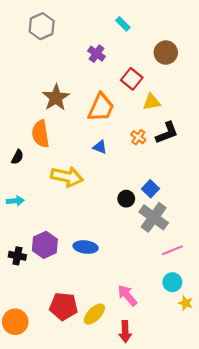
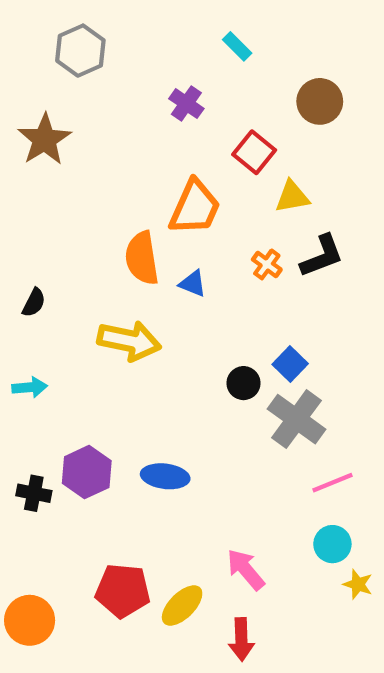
brown star: (56, 98) -> (44, 140), moved
orange semicircle: (41, 134) -> (142, 258), moved

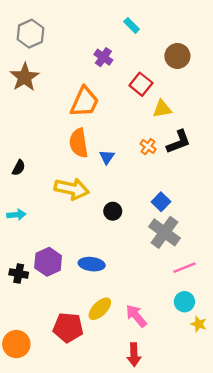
gray hexagon: (80, 51) -> (30, 34), moved
orange trapezoid: (195, 207) -> (85, 102), moved
blue triangle: (193, 284) -> (107, 157), turned 42
black circle: (244, 383) -> (113, 211), moved
yellow ellipse: (182, 605) -> (100, 309), moved

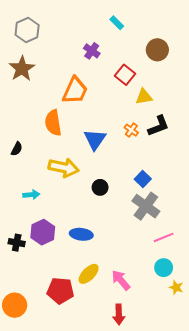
orange semicircle: (79, 143) -> (53, 123), moved
blue triangle: (107, 157) -> (95, 139), size x1.6
cyan arrow: (16, 215) -> (31, 195), moved

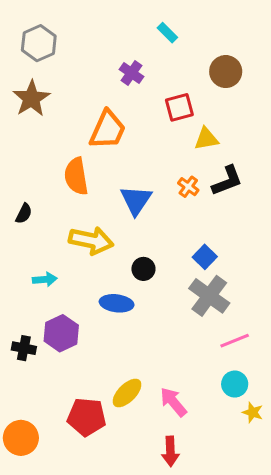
red square: (125, 75) -> (179, 107), turned 36
blue ellipse: (81, 234) -> (117, 303), moved

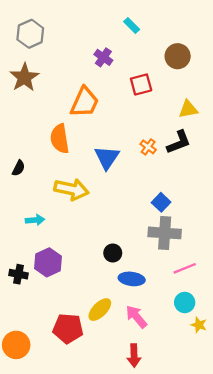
yellow triangle: (206, 139) -> (188, 109), moved
black circle: (143, 269) -> (113, 253), moved
gray cross: (209, 296) -> (165, 233), turned -32
blue ellipse: (117, 303) -> (132, 279), moved

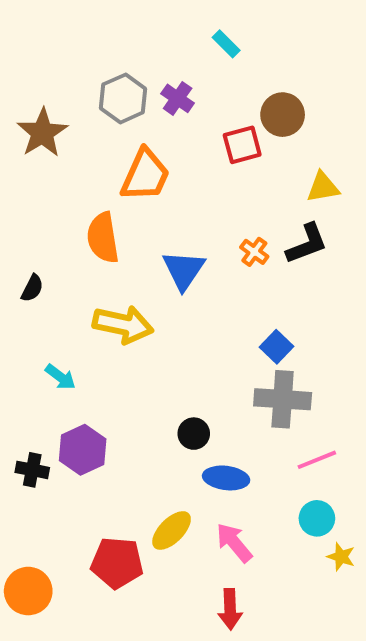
gray hexagon: (30, 34) -> (123, 98), moved
brown circle: (178, 56) -> (283, 115), moved
cyan arrow: (35, 220) -> (60, 377), turned 42

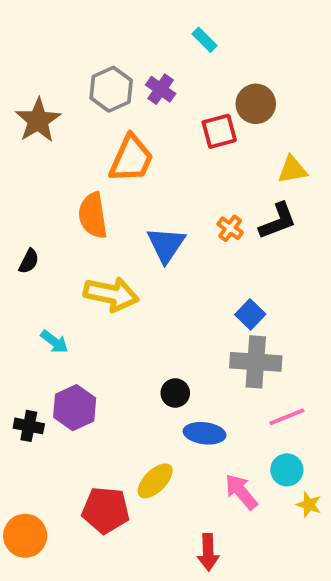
pink arrow: (234, 543) -> (241, 492), moved

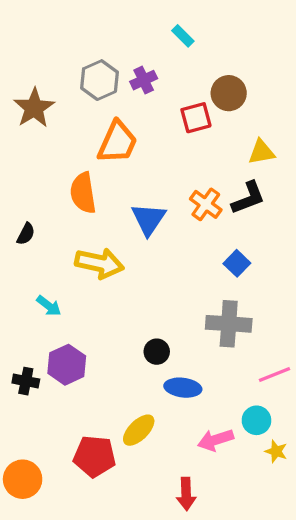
purple cross: (161, 89) -> (144, 80), turned 30
orange cross: (230, 228) -> (206, 204), size x1.4
blue square: (250, 314) -> (237, 263), moved
pink line: (287, 417) -> (274, 374), moved
pink arrow: (241, 492) -> (216, 440), turned -68

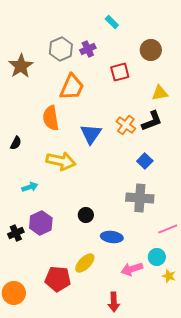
brown circle: (229, 93) -> (151, 50), moved
cyan arrow: (49, 306) -> (30, 187), turned -56
black circle: (157, 352) -> (86, 215), moved
black cross: (26, 381) -> (16, 233), turned -35

